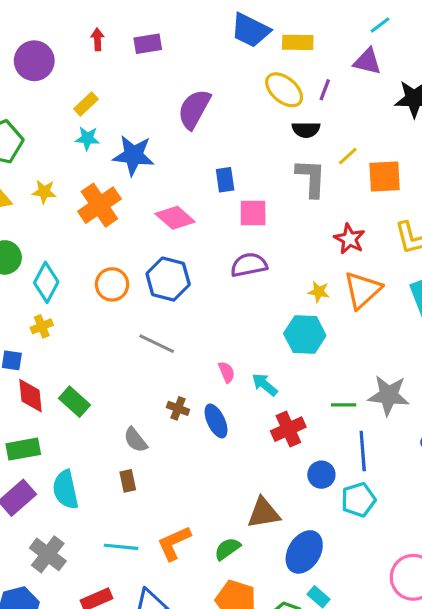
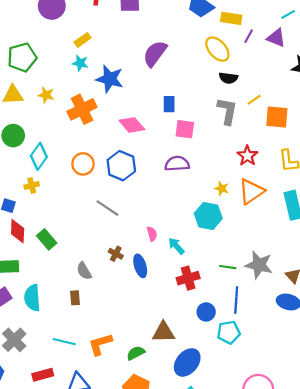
purple line: (325, 90) -> (249, 36), moved

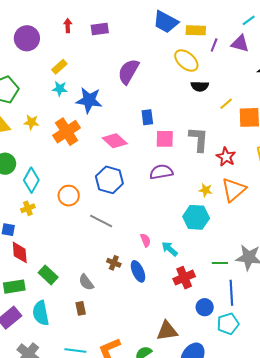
gray L-shape: (227, 111) -> (199, 139), moved
orange circle: (83, 164) -> (69, 196), moved
green rectangle: (47, 239) -> (48, 275), moved

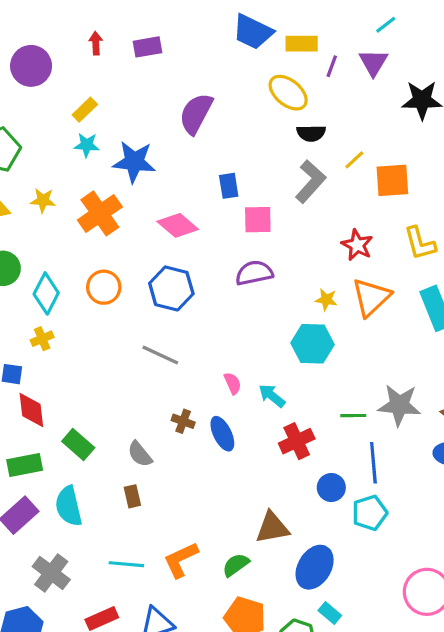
purple triangle: (240, 44) -> (373, 62), turned 48
gray L-shape: (199, 139) -> (310, 181), moved, turned 40
orange circle: (69, 196) -> (104, 287), moved

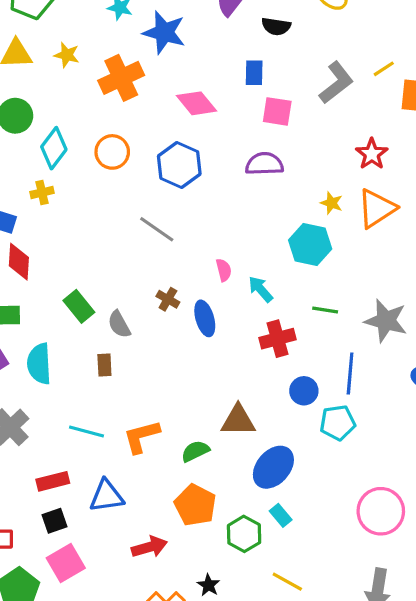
black semicircle: (311, 133) -> (276, 26), moved
green line: (353, 416) -> (325, 310), moved
green rectangle: (78, 444) -> (79, 306), moved

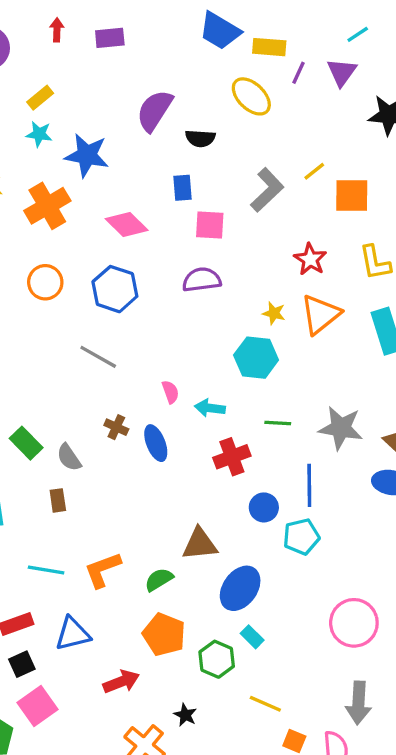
cyan arrow: (261, 289) -> (210, 408), turned -36

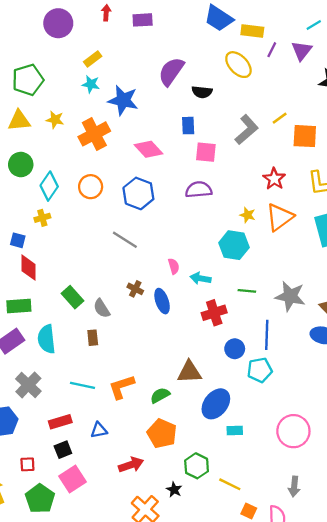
blue triangle: (73, 634) -> (99, 430), size x0.7
cyan rectangle: (252, 637) -> (235, 431), moved, turned -49
green hexagon: (217, 659) -> (197, 466), moved
gray arrow: (358, 703) -> (294, 486), size x0.7

